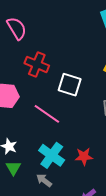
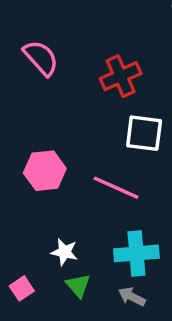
red cross: (37, 64) -> (121, 76), moved, turned -35
cyan cross: (52, 155) -> (136, 253), turned -30

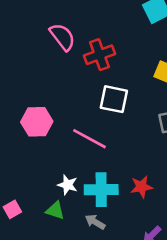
pink semicircle: (41, 58) -> (62, 37), moved
white star: (64, 252) -> (68, 185), moved
green triangle: (78, 286) -> (55, 210), turned -36

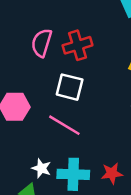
pink semicircle: (62, 37) -> (42, 43), moved, turned -128
white square: (114, 99) -> (70, 87), moved

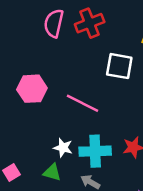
white square: (70, 87) -> (119, 66), moved

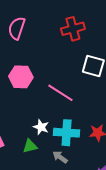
pink semicircle: (54, 23) -> (17, 28), moved
green triangle: (52, 172) -> (30, 146), turned -35

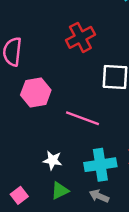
pink hexagon: (21, 77) -> (36, 93), moved
white star: (41, 127) -> (53, 160), moved

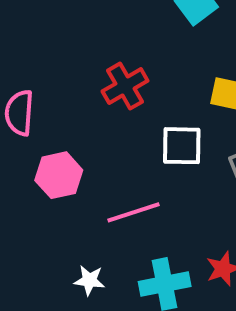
pink line: (82, 118) -> (133, 212), turned -36

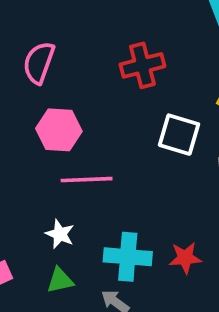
pink line: (133, 212) -> (87, 180), moved

